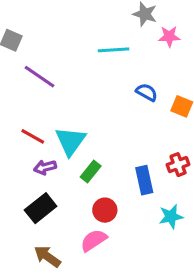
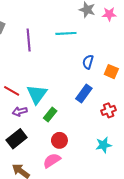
pink star: (169, 36) -> (109, 14), moved
purple line: (39, 77) -> (29, 40), moved, turned 50
blue semicircle: (147, 92) -> (88, 62), turned -104
blue rectangle: (144, 180) -> (84, 93), moved, turned 48

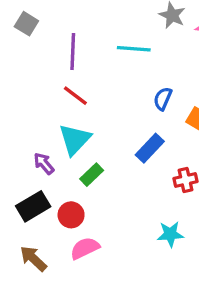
red line: (12, 91) -> (75, 96), moved
purple arrow: (20, 111) -> (44, 163), turned 56
red circle: (59, 140) -> (71, 215), moved

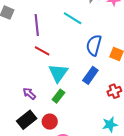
cyan line: (134, 49) -> (73, 18), turned 36
blue semicircle: (163, 99) -> (94, 45), size x1.5
cyan triangle: (75, 139) -> (58, 73), moved

